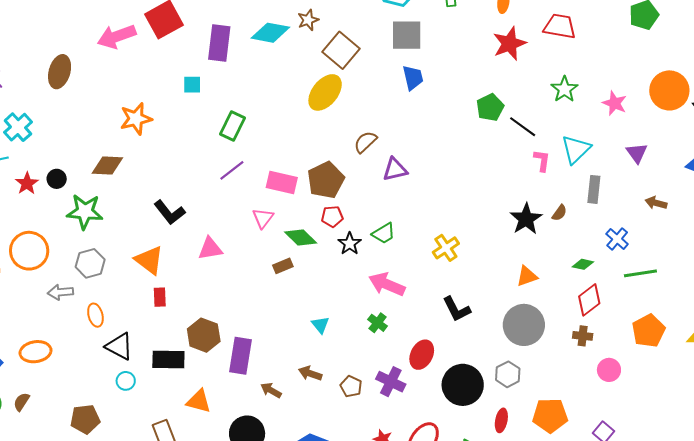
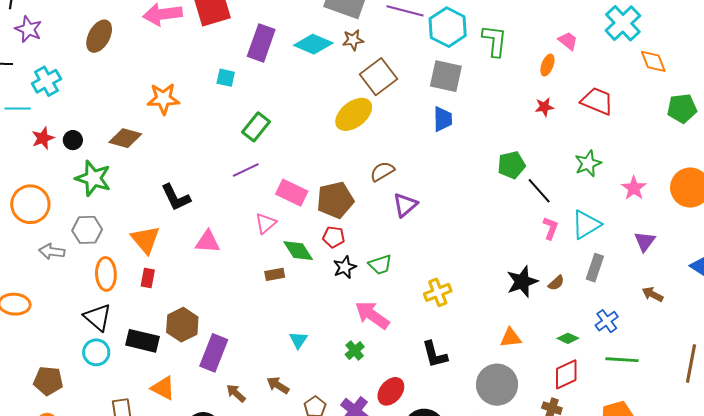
red star: (509, 44) -> (544, 107), size x0.6
purple triangle: (395, 170) -> (405, 205), turned -40
orange ellipse: (95, 315) -> (106, 274), moved, size x1.4
cyan circle: (126, 381) -> (96, 352), size x1.4

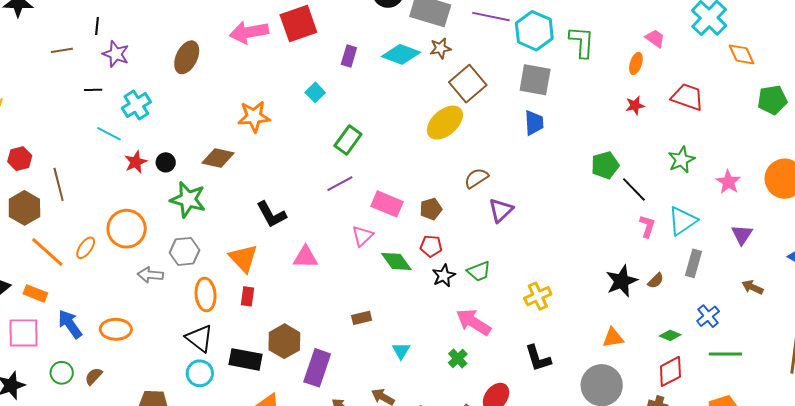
purple rectangle: (261, 43) -> (349, 56), size x0.6
cyan square: (226, 78) -> (315, 92), turned 36
cyan line: (18, 109) -> (109, 134), turned 30
brown pentagon: (335, 200) -> (431, 209), size x0.6
brown rectangle: (275, 274) -> (362, 318), moved

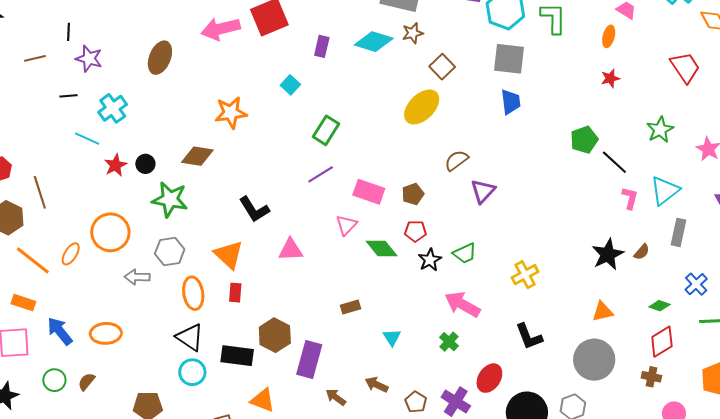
brown square: (468, 84) -> (442, 67), size x0.7
red trapezoid: (687, 97) -> (685, 67), moved, turned 40

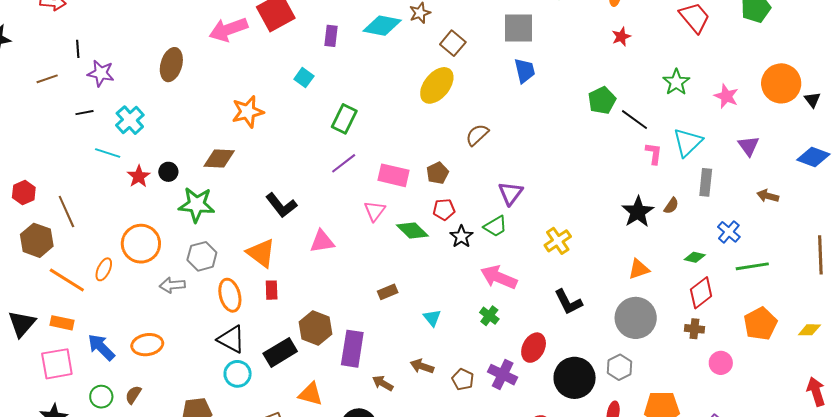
purple triangle: (483, 191) -> (511, 193), moved
black rectangle: (237, 356) -> (280, 352), turned -32

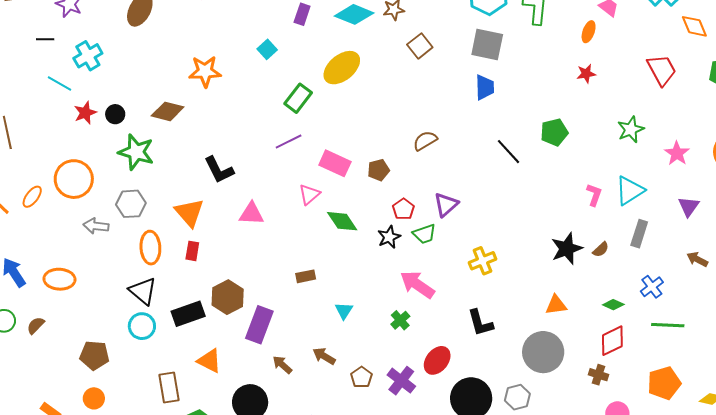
yellow ellipse: (437, 85) -> (342, 68), moved
black line: (634, 120) -> (508, 152), moved
red pentagon: (444, 209) -> (403, 209), moved, turned 30

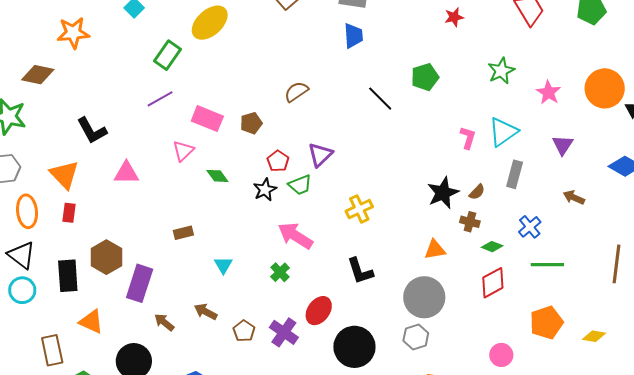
green diamond: (342, 221) -> (217, 176), size x0.7
black rectangle: (188, 314) -> (68, 276), turned -72
brown cross: (598, 375) -> (470, 222), moved
gray hexagon: (517, 397) -> (416, 337), moved

